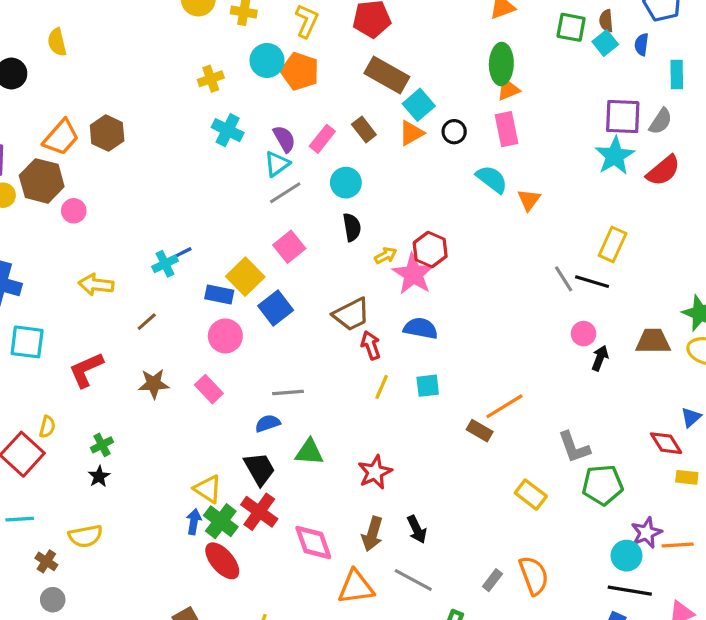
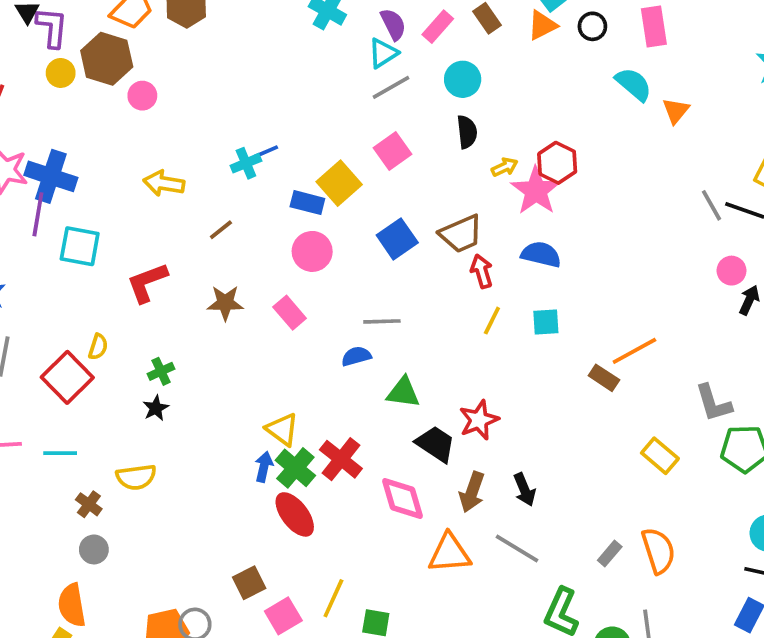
blue square: (276, 308) -> (397, 239), moved
black trapezoid: (259, 469) -> (436, 444), moved, turned -30

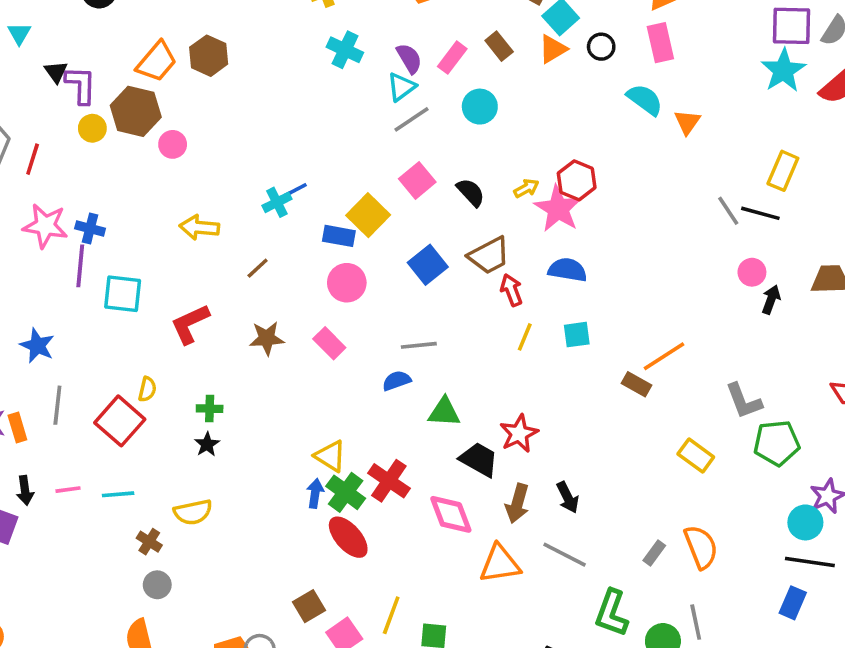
black semicircle: (467, 132) -> (471, 192), moved, turned -32
blue cross: (51, 176) -> (90, 229), size x0.6
green cross: (161, 371) -> (210, 409), turned 30

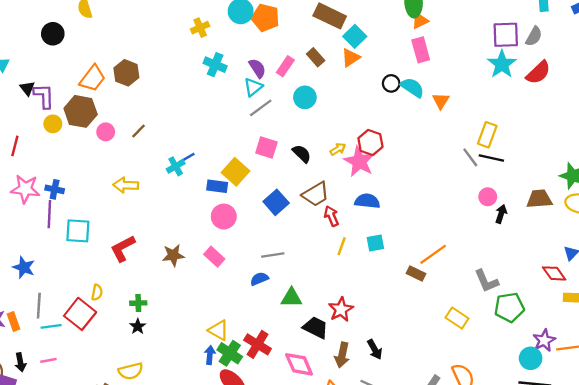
black circle: (601, 47) -> (391, 83), moved
yellow rectangle: (783, 171) -> (487, 135), moved
pink square: (417, 180) -> (266, 148), turned -30
brown line: (258, 268) -> (138, 131), moved
cyan line: (118, 494) -> (51, 326), moved

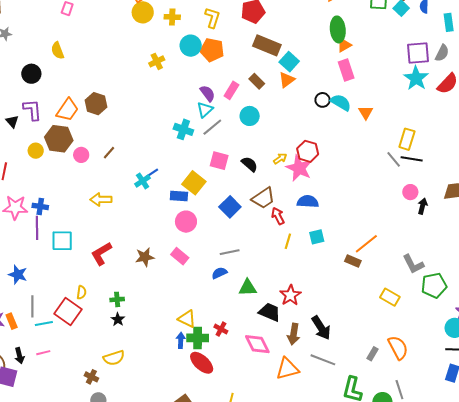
cyan cross: (215, 65) -> (183, 129), moved
purple L-shape: (44, 96) -> (32, 110), moved
red cross: (258, 344) -> (221, 329), size x0.6
black arrow: (375, 350) -> (321, 328), size x1.4
green cross: (230, 353) -> (198, 338), turned -30

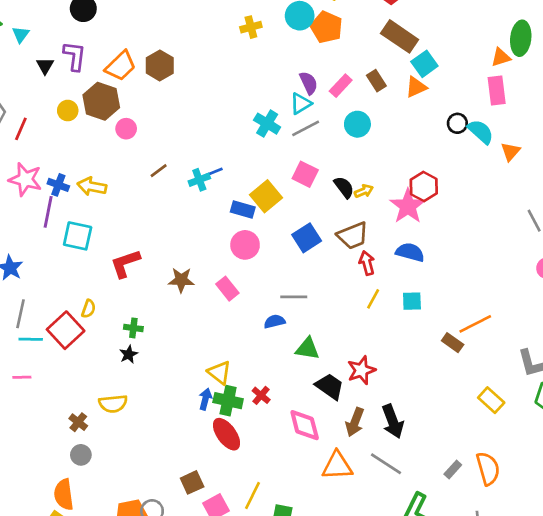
green ellipse: (338, 29) -> (521, 38), moved
brown line: (109, 153) -> (159, 171), moved
yellow arrow: (280, 159) -> (364, 191), moved
yellow arrow: (101, 199) -> (92, 186), moved

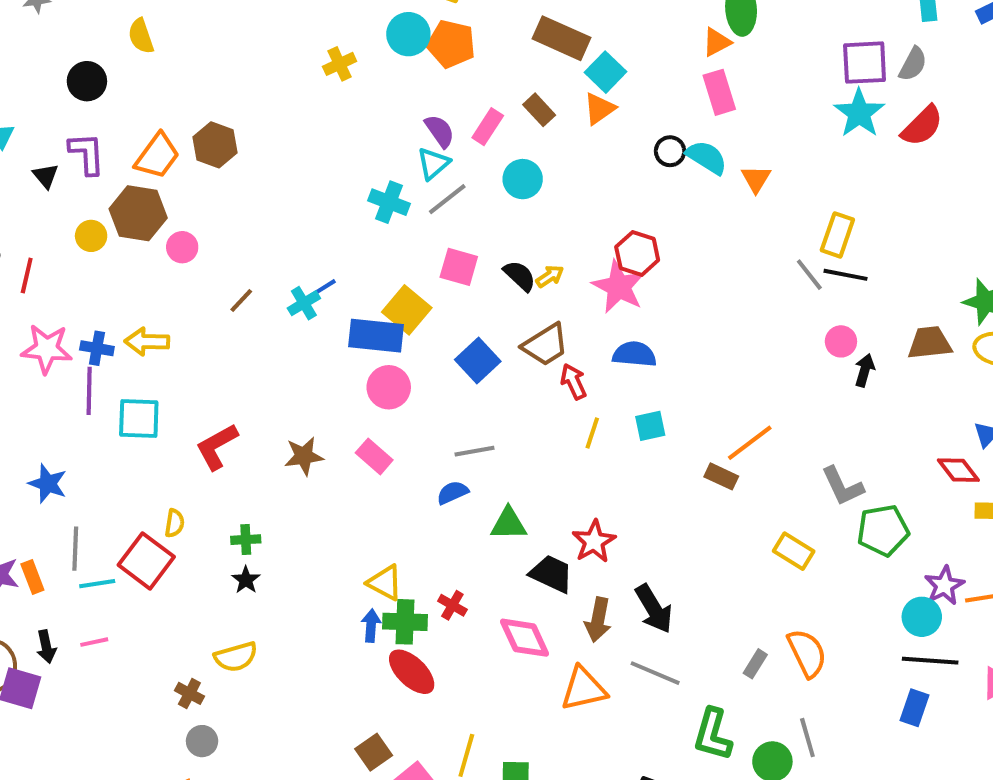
blue rectangle: (243, 210) -> (376, 336), size x1.5

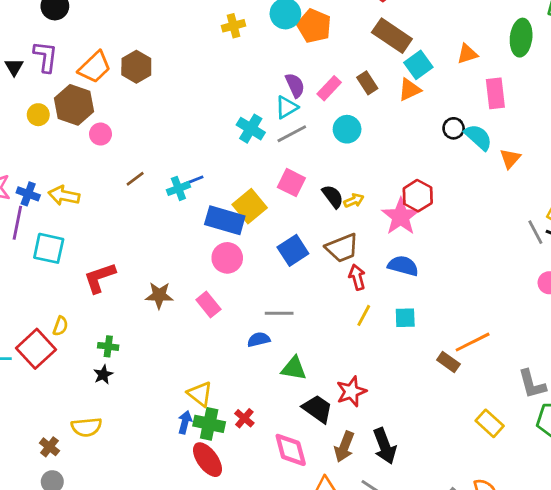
orange triangle: (717, 42) -> (467, 54), moved

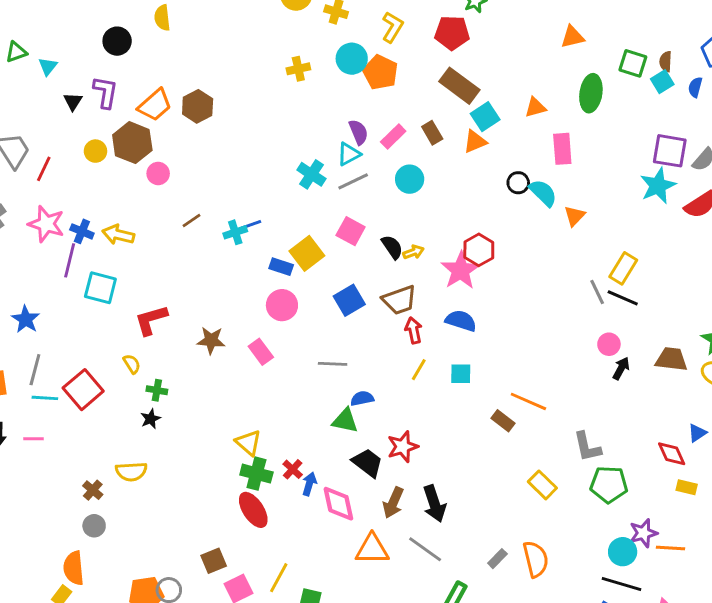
blue rectangle: (225, 220) -> (281, 267), size x0.6
yellow semicircle: (60, 326) -> (132, 364), moved, turned -54
blue semicircle: (259, 340) -> (362, 398), moved
orange line: (473, 342) -> (528, 401), turned 48
blue arrow: (185, 422) -> (309, 484), moved

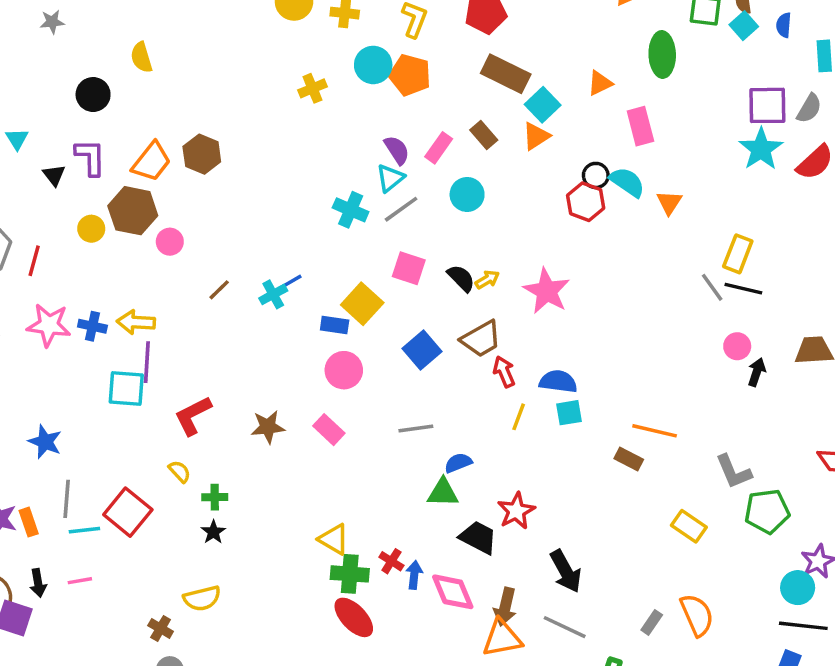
red hexagon: (479, 250) -> (586, 202), moved
purple line: (70, 260) -> (147, 362), moved
blue semicircle: (461, 321) -> (558, 381), moved
brown arrow: (393, 503) -> (505, 607), moved

